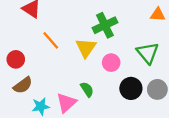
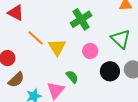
yellow triangle: (86, 48) -> (57, 47), moved

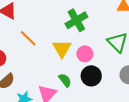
yellow triangle: (57, 47) -> (62, 49), moved
black circle: (110, 71) -> (91, 76), moved

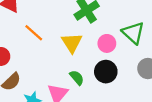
pink circle: (85, 54) -> (107, 43), moved

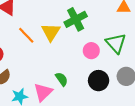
yellow triangle: (72, 43) -> (51, 32), moved
black circle: (106, 72) -> (99, 81), moved

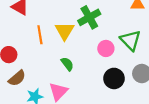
orange line: (26, 35) -> (40, 35), turned 36
green semicircle: (62, 79) -> (67, 64), moved

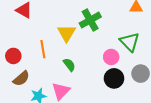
orange line: (40, 35) -> (43, 49), moved
pink circle: (106, 48) -> (111, 57), moved

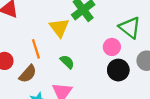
brown semicircle: (21, 78) -> (28, 74), moved

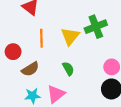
orange line: (36, 49) -> (41, 38), moved

